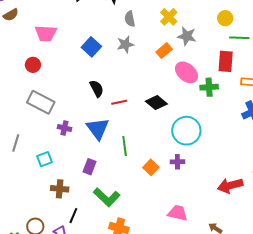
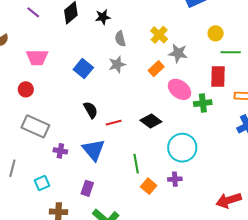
green line: (125, 146) -> (136, 164), moved

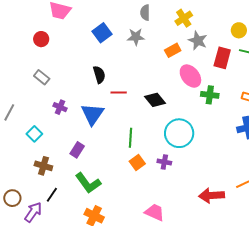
red rectangle: (218, 76) -> (222, 58), moved
gray rectangle: (35, 126) -> (42, 77), size x0.6
cyan square: (42, 183) -> (34, 134), turned -35

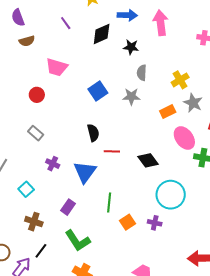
green line: (130, 138) -> (109, 202), moved

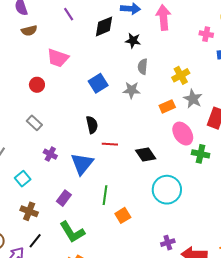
purple cross: (155, 223) -> (168, 243), moved, turned -32

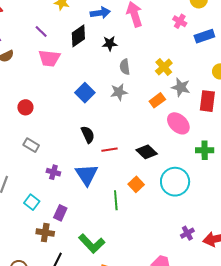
pink cross: (206, 34) -> (180, 21), turned 32
pink trapezoid: (58, 58) -> (49, 58), moved
green cross: (201, 154) -> (205, 150), moved
purple rectangle: (64, 198) -> (60, 213), moved
orange square: (123, 215) -> (136, 184), moved

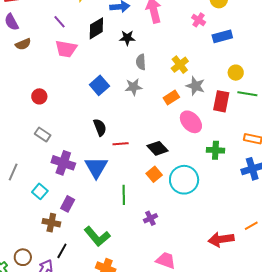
purple cross: (53, 172) -> (63, 163), size x1.6
orange square: (136, 184) -> (154, 174), moved
purple cross: (187, 233) -> (150, 218), moved

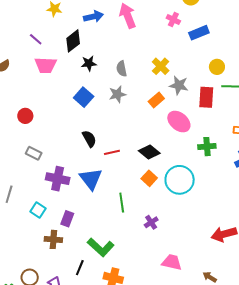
black star: (127, 38) -> (89, 63), moved
black line: (62, 251) -> (80, 268), moved

